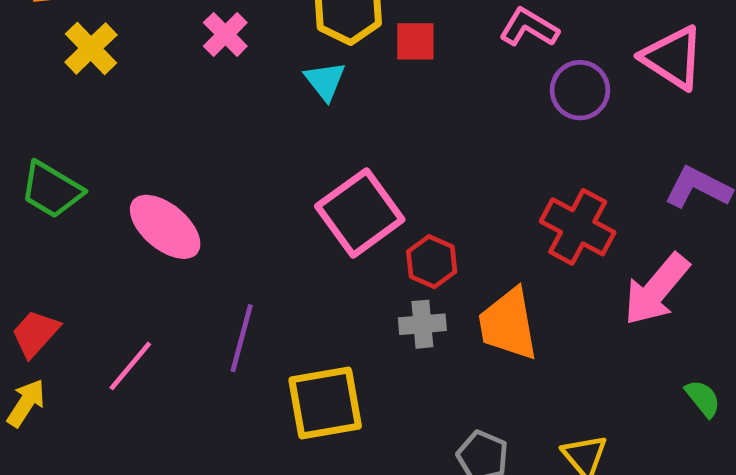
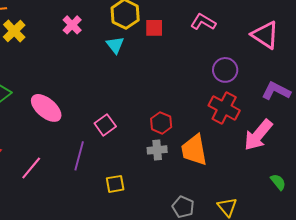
purple circle: (580, 90) -> (225, 70), moved
pink square: (360, 213) -> (105, 125), moved, size x0.6
yellow square: (325, 403) -> (115, 184), size x0.6

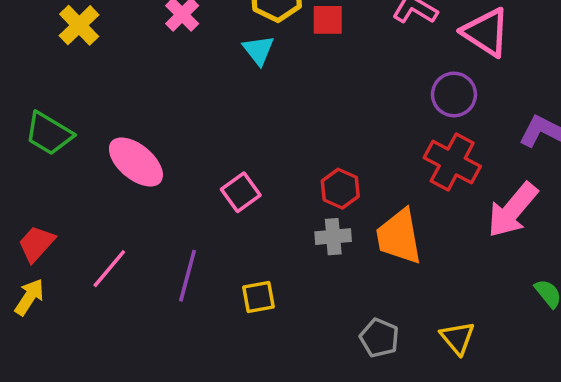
pink triangle: (265, 35) -> (486, 32), moved
purple line: (79, 156) -> (187, 276), moved

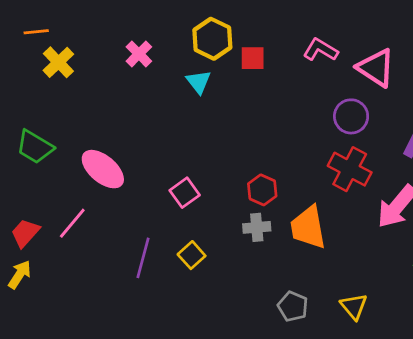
pink line: (109, 269) -> (72, 223), moved
yellow square: (259, 297) -> (192, 255), moved, turned -32

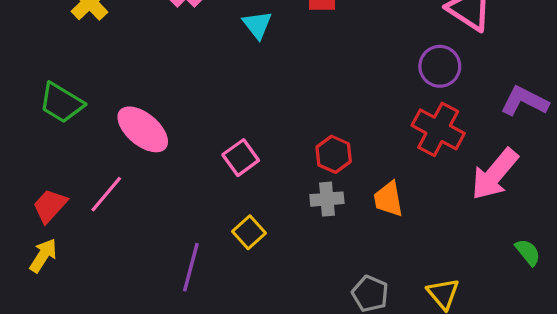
orange trapezoid: (308, 227) -> (388, 199), size x0.7
purple line: (143, 258) -> (191, 267), moved

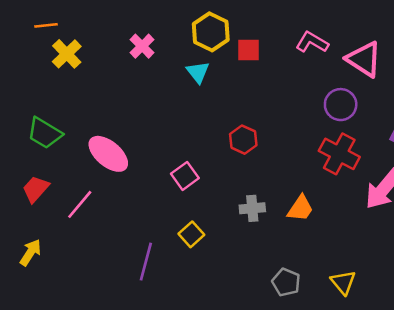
red hexagon: (334, 154) -> (243, 140), moved
orange trapezoid: (388, 199) -> (300, 208), turned -136
red trapezoid: (50, 206) -> (36, 189), moved

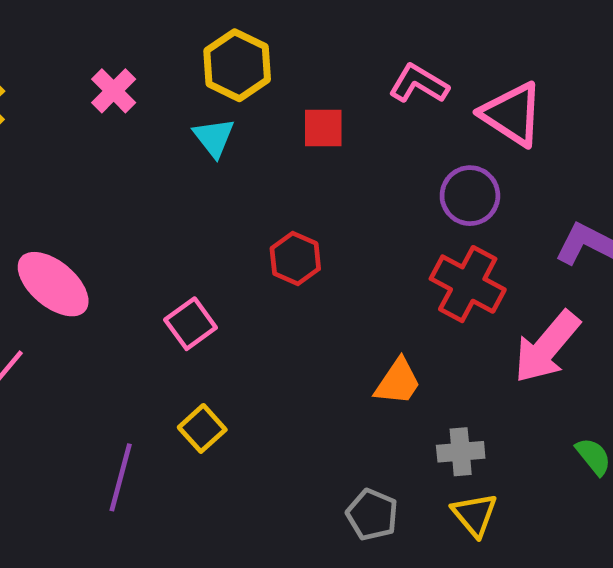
red square: (248, 50) -> (323, 128), moved
gray cross: (252, 208) -> (461, 452), moved

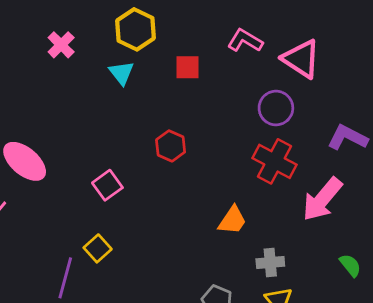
yellow square: (202, 428) -> (98, 248), moved

